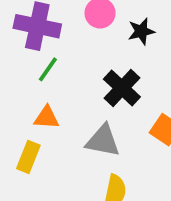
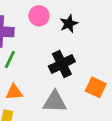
black cross: (122, 88) -> (62, 64), turned 30

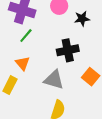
orange triangle: (14, 92) -> (23, 63), turned 40

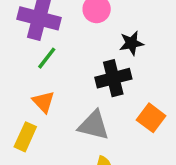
black star: (82, 19) -> (131, 43), moved

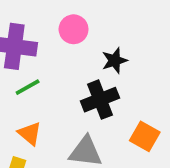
green line: (47, 58) -> (28, 87), turned 30

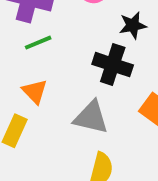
black cross: (100, 100) -> (113, 65), turned 33

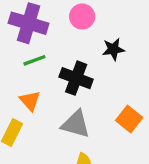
black cross: (113, 65) -> (76, 78), moved

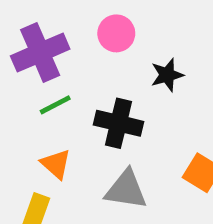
purple cross: (28, 23) -> (40, 53), turned -33

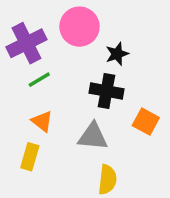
pink circle: (116, 33) -> (79, 27), size x1.5
black cross: (118, 123) -> (106, 91), moved

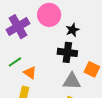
green line: (39, 80) -> (15, 62), moved
gray triangle: (93, 137) -> (72, 81), moved

